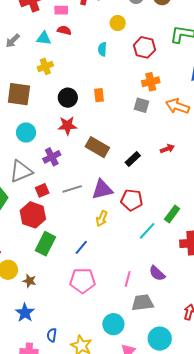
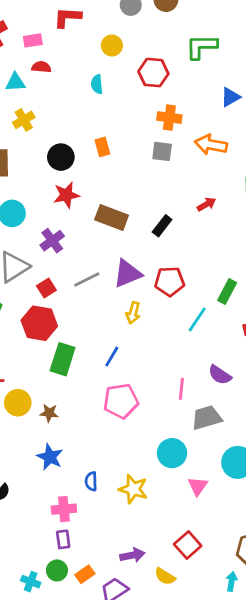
orange cross: (151, 82) -> (169, 118), turned 30

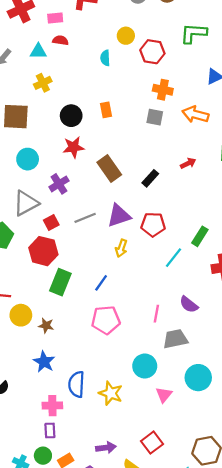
yellow circle: (112, 45) -> (126, 36), moved
brown rectangle: (112, 218) -> (109, 168), turned 30
blue semicircle: (91, 481) -> (76, 384), size x1.6

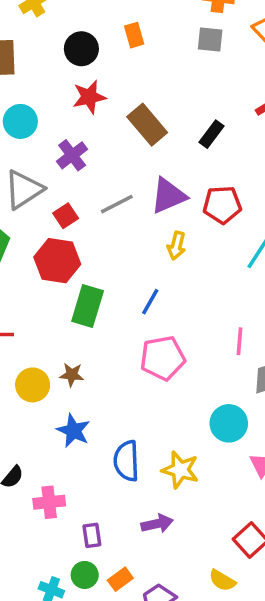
yellow circle: (21, 315) -> (33, 385), moved
pink cross: (52, 406) -> (49, 502), moved
purple arrow: (106, 448) -> (157, 524), moved

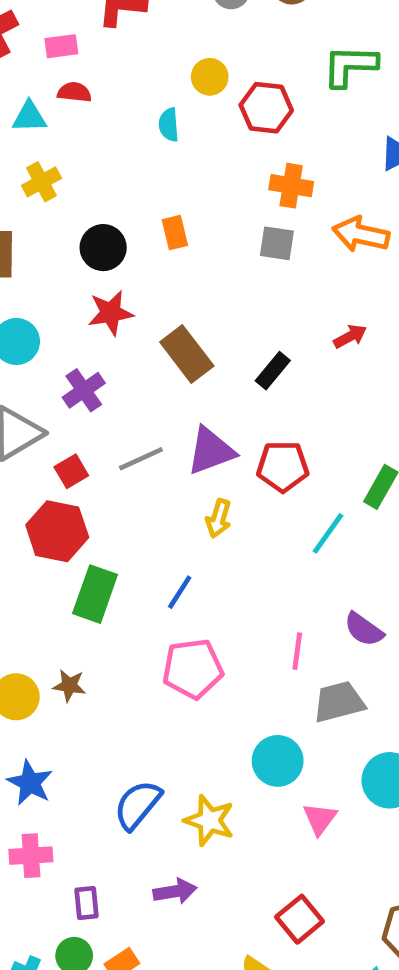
blue star: (73, 431) -> (30, 783), moved
blue semicircle: (126, 461) -> (138, 805), turned 39

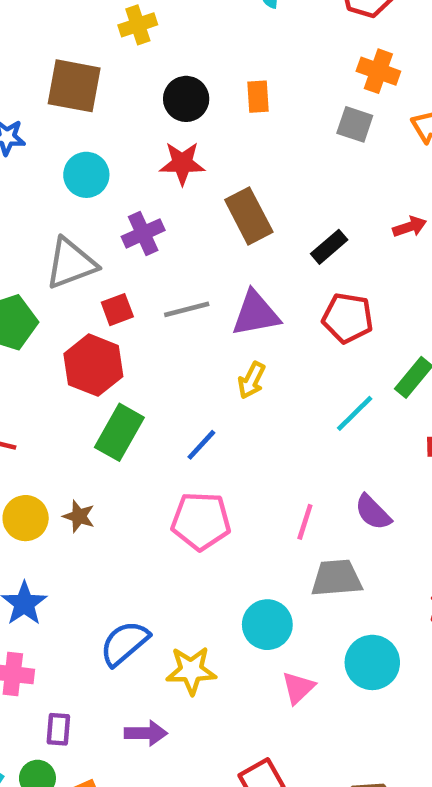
red pentagon: (283, 466) -> (348, 318), moved
yellow star: (209, 820) -> (191, 670), turned -30

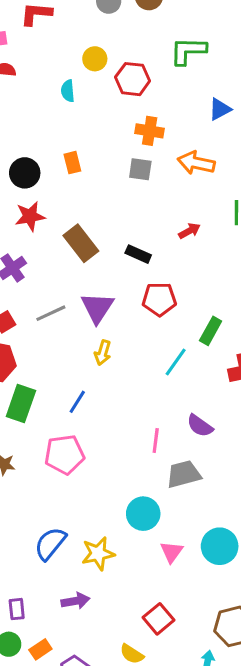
black rectangle: (329, 247) -> (138, 254), turned 75
purple triangle: (256, 314) -> (97, 308), turned -36
pink pentagon: (201, 521) -> (65, 455), moved
cyan circle: (372, 662) -> (220, 546), moved

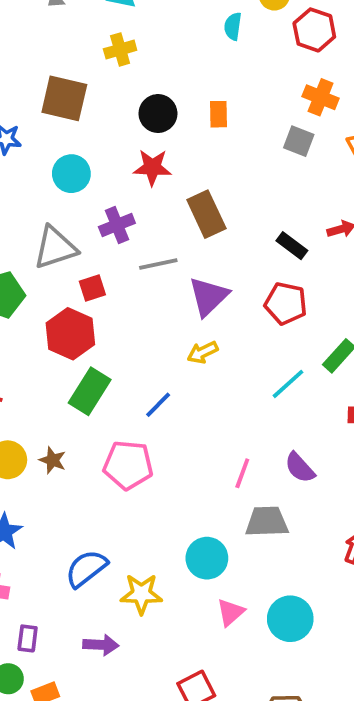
black rectangle: (138, 254) -> (292, 246), moved
gray line: (51, 313) -> (158, 264), moved
yellow arrow: (103, 353) -> (203, 352), turned 35

